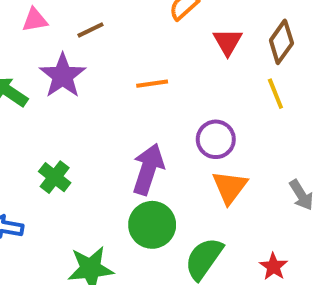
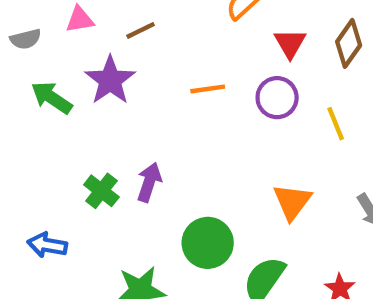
yellow line: (275, 94) -> (336, 124), moved
purple circle: (216, 139) -> (277, 98), moved
purple arrow: (148, 169) -> (149, 182), moved, size x0.7

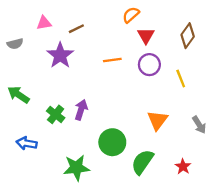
gray semicircle: (26, 39) -> (15, 44), moved
red triangle: (290, 43) -> (146, 36), moved
green arrow: (52, 98) -> (19, 95), moved

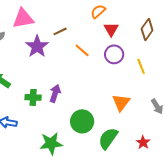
pink triangle: (44, 23) -> (23, 18), size x1.6
brown line: (76, 29) -> (60, 31), moved
orange line: (112, 60) -> (82, 50), turned 49
green cross: (56, 114) -> (33, 97), turned -35

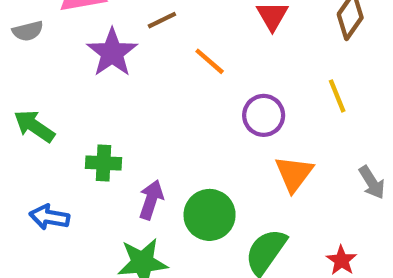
purple circle: (114, 54) -> (264, 115), moved
purple arrow: (55, 93) -> (151, 200), moved

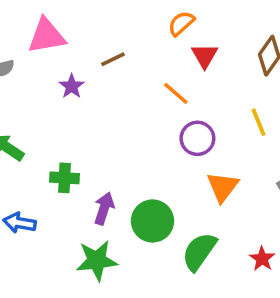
purple star: (112, 53) -> (72, 86), size x0.6
orange line: (210, 61) -> (176, 93), moved

